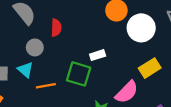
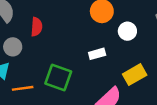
white circle: (141, 28) -> (127, 31), size x0.6
white rectangle: (98, 55) -> (97, 54), moved

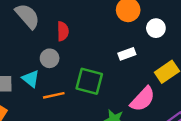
gray circle: (13, 47) -> (50, 58), moved

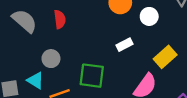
red semicircle: (63, 31) -> (60, 19), moved

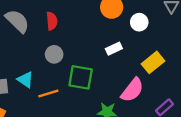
gray circle: (51, 59) -> (54, 54), moved

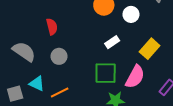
gray semicircle: (17, 21) -> (24, 52), moved
green square: (81, 77) -> (106, 73), moved

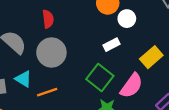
white circle: (131, 14) -> (127, 19), moved
gray circle: (59, 56) -> (51, 53), size x1.6
green square: (106, 73) -> (100, 77), turned 30

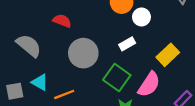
red semicircle: (48, 19) -> (62, 21), turned -60
gray circle: (51, 53) -> (83, 53), moved

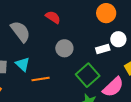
white circle: (141, 17) -> (118, 39), moved
gray circle: (83, 53) -> (64, 48), size x0.7

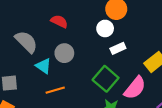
white circle: (118, 39) -> (105, 28), moved
gray circle: (64, 48) -> (64, 53), moved
cyan triangle: (23, 64) -> (43, 66), moved

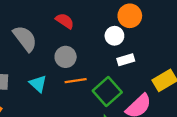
cyan triangle: (43, 66) -> (38, 84), moved
orange line: (55, 90) -> (76, 81), moved

